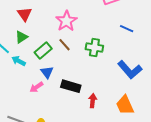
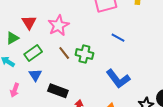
red triangle: (25, 14) -> (29, 22), moved
brown line: (64, 45) -> (64, 53), moved
pink arrow: (36, 87) -> (15, 90), moved, turned -40

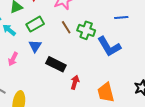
blue line: (118, 38) -> (121, 18), turned -40
blue L-shape: (118, 79) -> (109, 46), moved

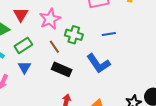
green cross: (86, 30) -> (74, 35), moved
black rectangle: (56, 64) -> (62, 69), moved

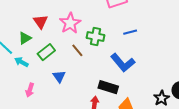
blue triangle: (24, 67) -> (59, 76), moved
black rectangle: (62, 69) -> (108, 87), moved

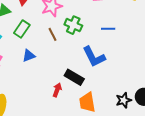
green rectangle: (46, 52) -> (22, 29), turned -30
blue triangle: (59, 76) -> (29, 56), turned 32

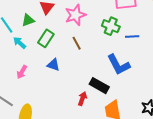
green cross: (73, 25) -> (111, 26), moved
blue triangle: (29, 56) -> (53, 65), turned 40

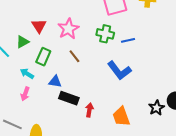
cyan arrow: (20, 43) -> (27, 74), moved
black rectangle: (99, 86) -> (69, 98), moved

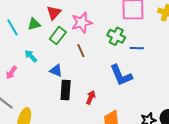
green rectangle: (43, 57) -> (58, 35), moved
pink arrow: (25, 94) -> (11, 73), moved
black rectangle: (69, 98) -> (66, 90), turned 60
red arrow: (89, 110) -> (91, 97), moved

